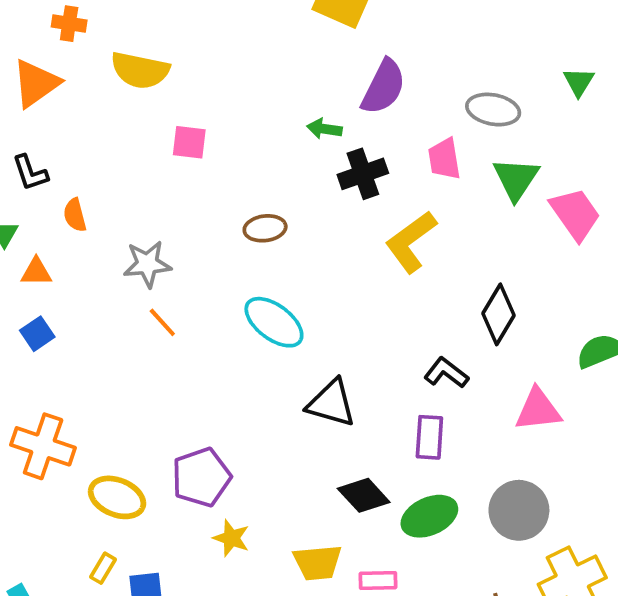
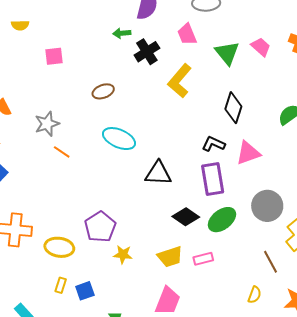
yellow semicircle: (140, 70) -> (20, 25), size x0.6
green triangle: (516, 179) -> (227, 53), moved
pink trapezoid: (575, 214) -> (261, 47), size x0.7
pink triangle: (538, 410) -> (248, 153), moved
purple rectangle: (429, 437) -> (213, 179), size x1.4

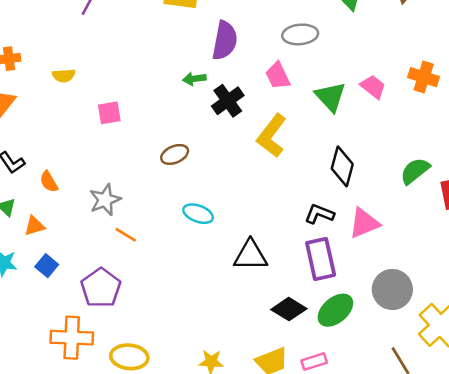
cyan ellipse: (119, 139) -> (198, 214), size x0.7
purple pentagon: (100, 227) -> (101, 288), moved

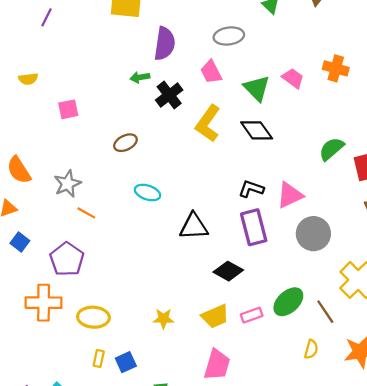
black diamond: (342, 166) -> (257, 130), moved, turned -48
orange semicircle: (49, 182) -> (19, 170), size x1.5
gray circle: (392, 289) -> (313, 234), moved
green ellipse: (335, 310) -> (288, 302), moved

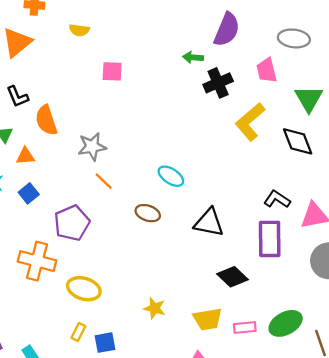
brown ellipse: (125, 143) -> (148, 213), moved, turned 30

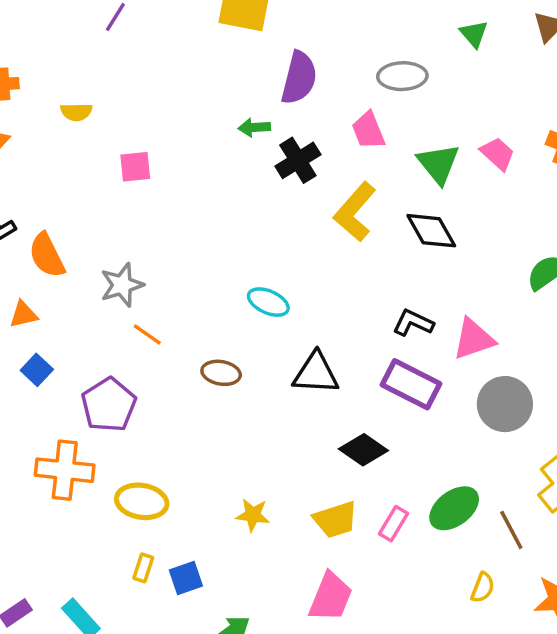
cyan ellipse: (171, 176) -> (268, 302), moved
purple rectangle: (270, 239) -> (411, 384), turned -54
pink rectangle: (245, 327) -> (394, 524), turned -45

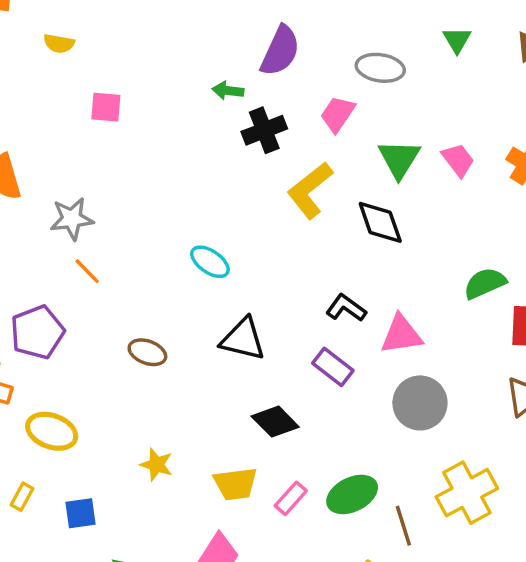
pink trapezoid: (368, 130) -> (338, 114), turned 45
brown ellipse: (221, 373) -> (147, 352), moved
purple rectangle: (411, 384) -> (333, 367), size x0.7
yellow rectangle: (143, 568) -> (22, 497), moved

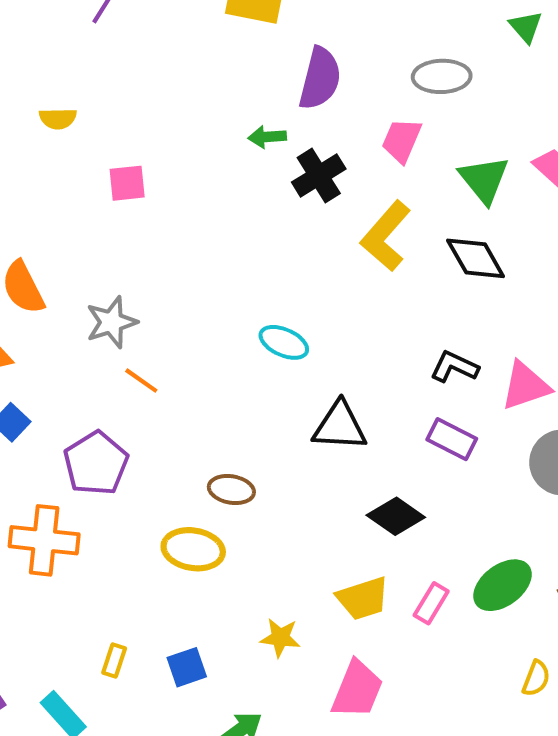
brown ellipse: (147, 352) -> (231, 490), moved
yellow ellipse: (52, 431) -> (193, 549), moved
yellow star: (157, 465) -> (280, 638), moved

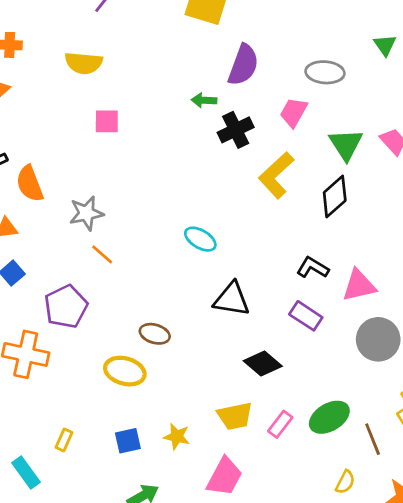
yellow semicircle: (58, 119) -> (84, 63), moved, size x1.5
black diamond: (476, 258) -> (335, 197), turned 72
blue square: (187, 667) -> (128, 441), moved

